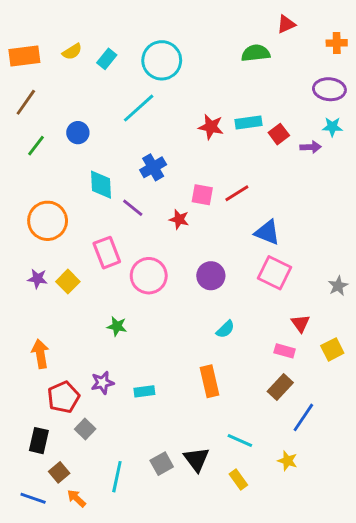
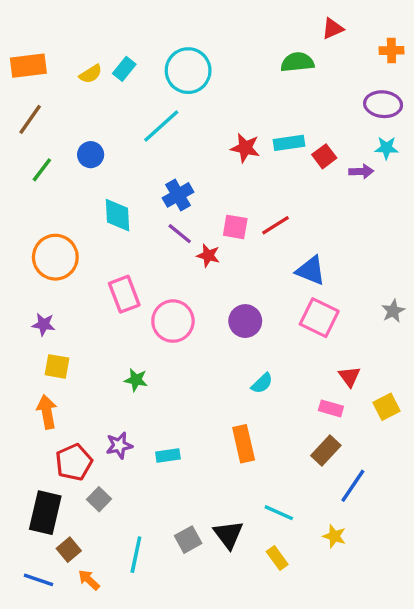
yellow semicircle: (72, 52) -> (91, 74), moved
purple line: (133, 208) -> (180, 234), moved
yellow square: (68, 282) -> (57, 366), moved, turned -35
gray star: (338, 286) -> (393, 311), moved
black rectangle: (39, 441) -> (45, 513), size x1.4

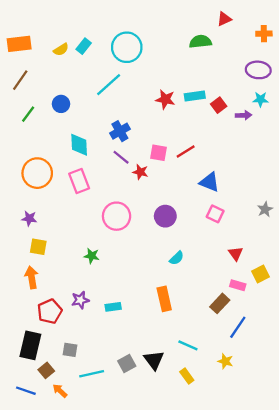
pink rectangle: (124, 294) -> (79, 181), moved
pink square: (319, 318) -> (215, 214), size x0.7
pink rectangle: (331, 408) -> (238, 285), moved
gray square: (99, 499) -> (70, 350), moved, turned -35
cyan line: (136, 555) -> (92, 374), turned 65

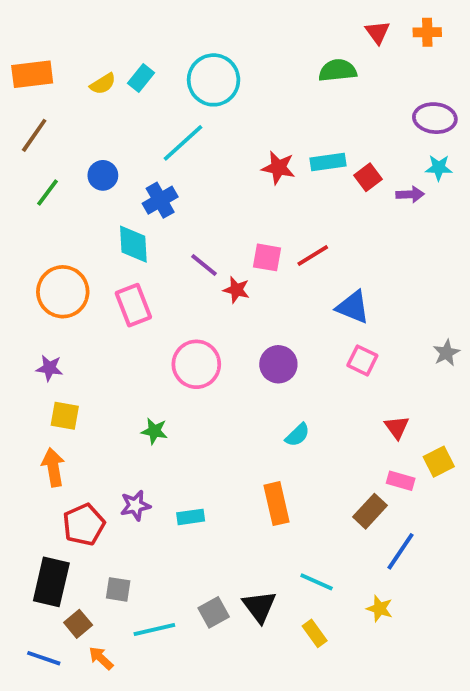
red triangle: (224, 19) -> (378, 32), turned -42
orange cross: (264, 34) -> (427, 32), moved
blue cross: (120, 131) -> (160, 200), moved

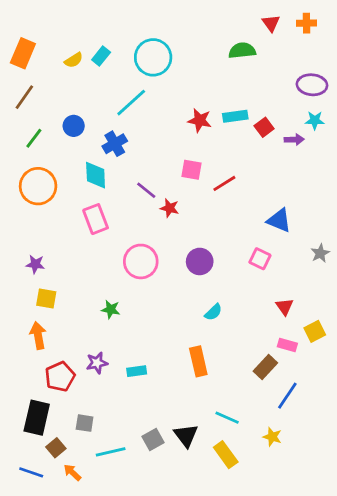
orange rectangle: (32, 74) -> (23, 53), turned -60
pink square: (267, 257) -> (191, 170), moved
orange circle: (63, 292) -> (38, 186), moved
blue triangle: (353, 307) -> (279, 220), moved
yellow rectangle: (315, 633) -> (226, 455), size x1.4

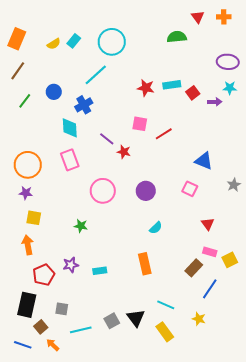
orange circle: (38, 186) -> (28, 165), moved
yellow square: (315, 331) -> (230, 260), moved

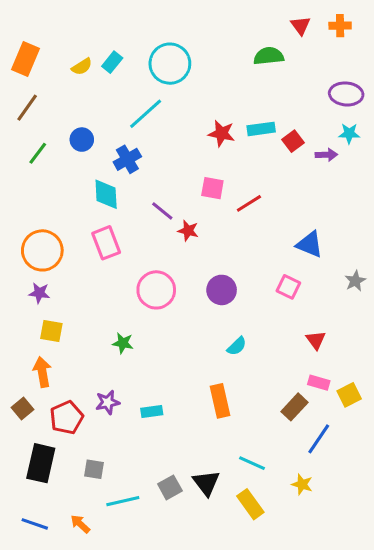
brown square: (41, 327) -> (23, 408), moved

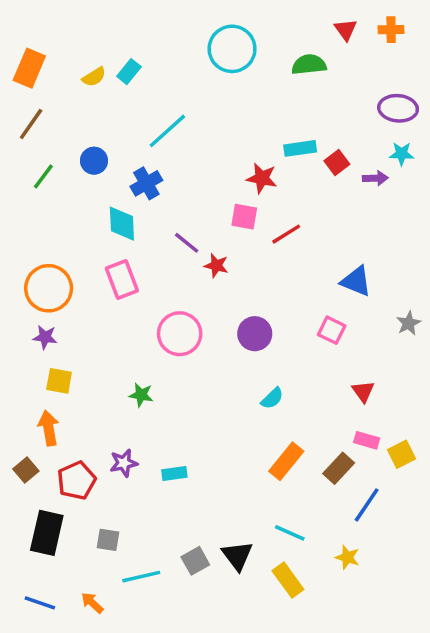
cyan circle: (170, 64) -> (232, 49), moved
red star: (222, 133) -> (262, 178), moved
orange rectangle: (220, 401) -> (286, 461), moved, turned 52

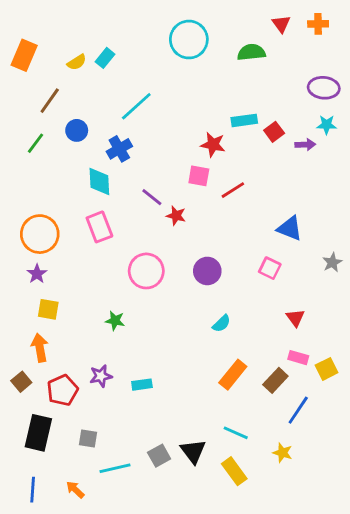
brown line: (31, 124) -> (50, 101), moved
purple star: (45, 337) -> (37, 274), turned 30
blue line: (40, 603) -> (33, 490), turned 75

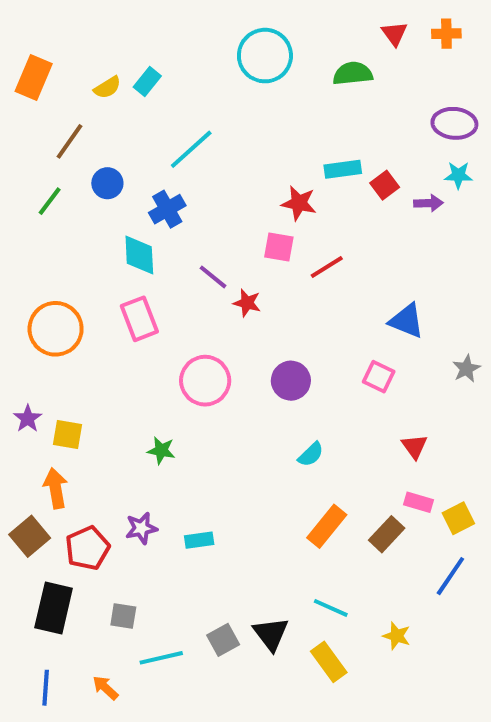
purple star: (37, 274) -> (28, 419), moved
brown square: (21, 382) -> (30, 536), size x1.4
blue line: (298, 410) -> (450, 576), moved

